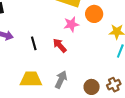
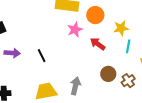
red arrow: (60, 45) -> (98, 44), moved
brown circle: (92, 87) -> (108, 74), moved

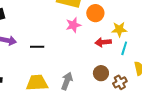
red arrow: (98, 44) -> (103, 42), moved, turned -49
black line: (42, 56) -> (37, 47), turned -72

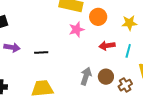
yellow star: (119, 29) -> (129, 23), moved
gray arrow: (67, 81) -> (86, 76), moved

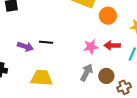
pink star: (77, 29) -> (91, 47), moved
purple arrow: (12, 47) -> (25, 47), moved

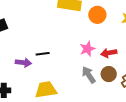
red arrow: (112, 45) -> (109, 53), moved
gray arrow: (87, 72) -> (89, 75), turned -48

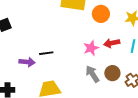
red arrow: (109, 53) -> (112, 43), moved

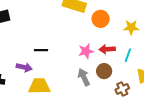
purple arrow: (27, 62) -> (24, 67), moved
brown circle: (112, 73) -> (104, 71), moved

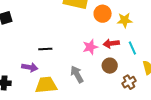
yellow star: (131, 27) -> (125, 20), moved
cyan line: (128, 55) -> (132, 48), turned -40
gray arrow: (84, 77) -> (77, 74), moved

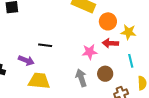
red arrow: (111, 43) -> (110, 43), moved
gray arrow: (77, 74) -> (81, 78), moved

